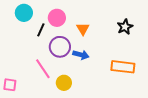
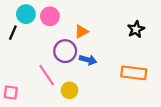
pink circle: (57, 18) -> (50, 16), moved
orange triangle: (83, 29) -> (81, 32), moved, turned 32
black line: (41, 30) -> (13, 33), moved

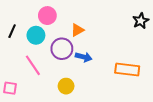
cyan circle: (26, 14) -> (36, 35), moved
black star: (136, 29) -> (141, 21), moved
pink line: (47, 75) -> (33, 65), moved

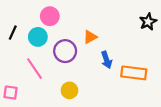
orange triangle: (77, 30) -> (90, 37), moved
blue arrow: (84, 57) -> (107, 60), moved, turned 56

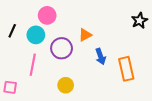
pink line: (35, 69) -> (33, 65), turned 45
orange rectangle: (134, 73) -> (126, 69), turned 70

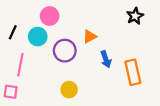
black star: (140, 21) -> (135, 16), moved
pink line: (33, 65) -> (20, 65), moved

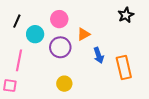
pink circle: (50, 16) -> (59, 19), moved
black line: (13, 32) -> (17, 21), moved

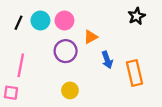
cyan circle: (35, 34) -> (40, 21), moved

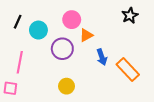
cyan circle: (40, 21) -> (38, 30), moved
pink circle: (64, 21) -> (72, 20), moved
orange rectangle: (134, 73) -> (128, 70), turned -30

